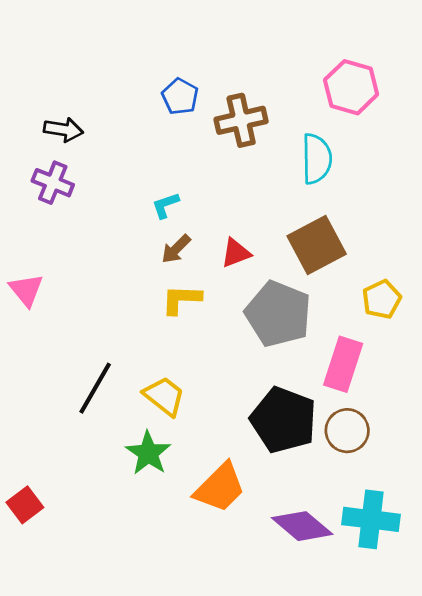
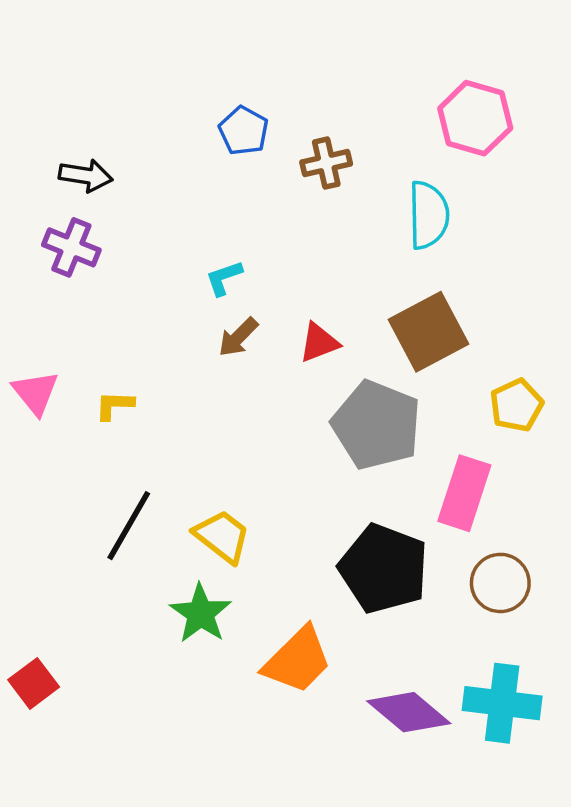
brown cross: (241, 120) -> (326, 163), size x0.7
yellow L-shape: (181, 299) -> (114, 405), moved, size x0.7
brown circle: (347, 431) -> (500, 583), moved

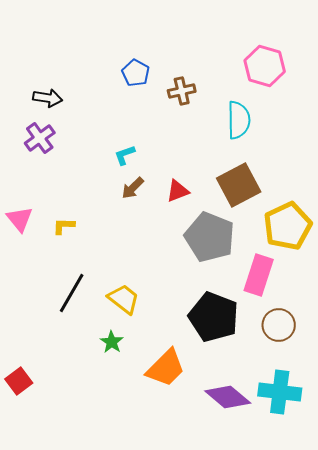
purple cross: (71, 247) -> (40, 138), turned 32
yellow pentagon: (516, 405) -> (288, 226), size x1.6
green star: (201, 613) -> (112, 342), size x0.7

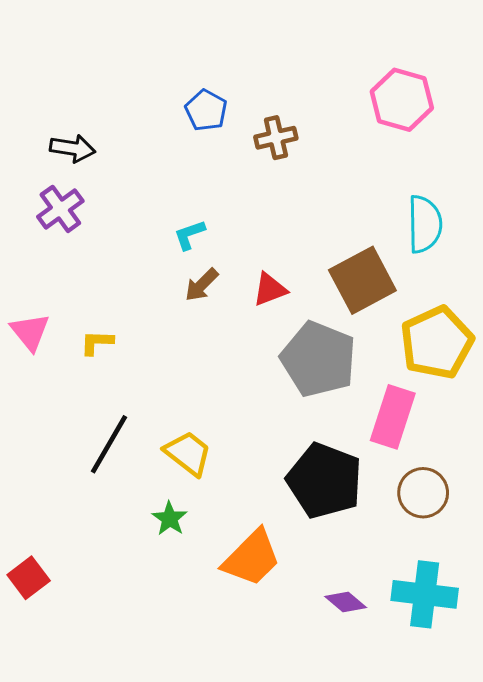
cyan semicircle: (239, 120) -> (425, 224), moved
purple diamond: (228, 397) -> (346, 602), size x0.6

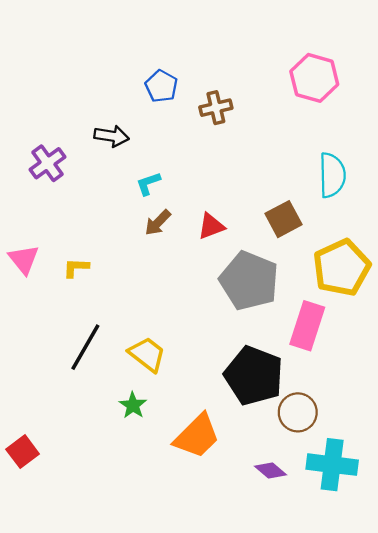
black arrow: (73, 148) -> (112, 136), moved
brown square: (362, 280) -> (284, 219), size x0.7
brown circle: (423, 493) -> (298, 412), moved

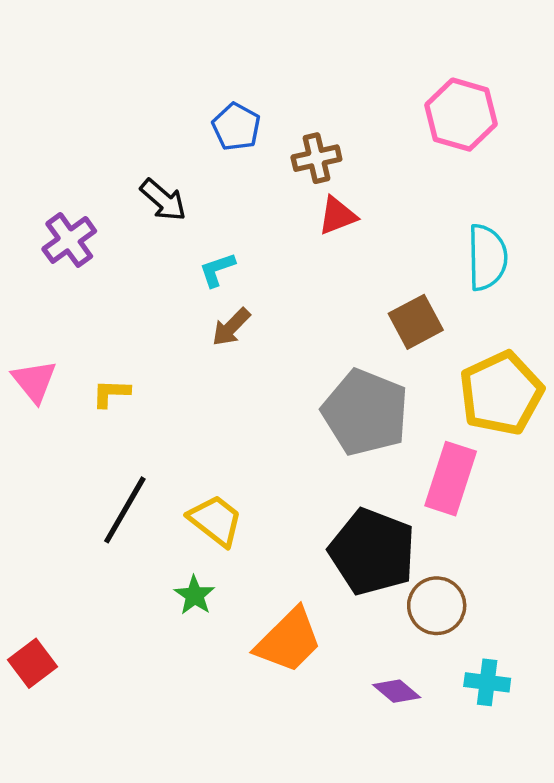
black arrow: (112, 136) -> (163, 200), turned 32
red triangle: (211, 226) -> (337, 216), moved
cyan cross: (332, 465) -> (487, 682), size x0.6

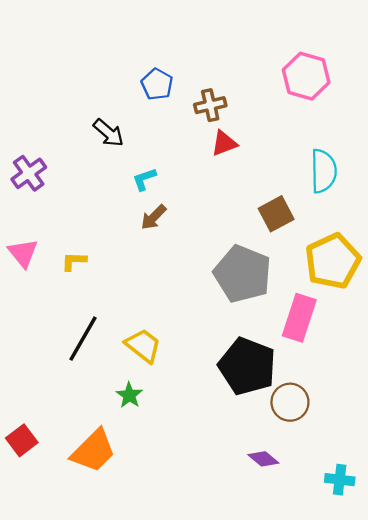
purple cross: (69, 240) -> (29, 173), moved
orange trapezoid: (289, 641) -> (93, 451), moved
cyan cross: (487, 682) -> (340, 480), moved

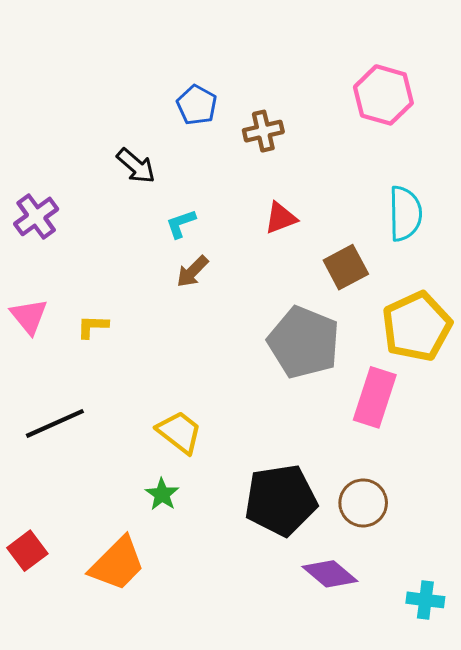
red triangle: (224, 143) -> (281, 218), moved
black line: (83, 339) -> (55, 423), moved, turned 36
black pentagon: (247, 366) -> (281, 500), moved, turned -30
purple diamond: (263, 459) -> (330, 574), size x1.4

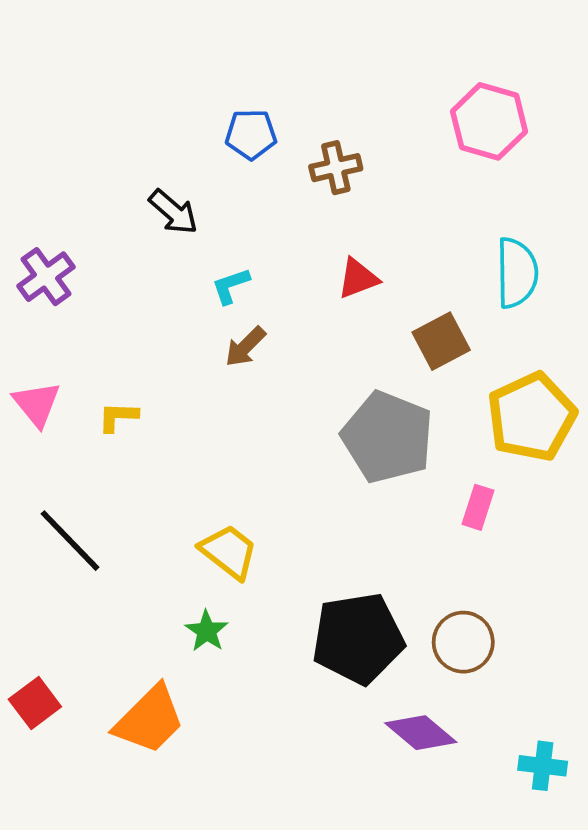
blue pentagon: (197, 105) -> (251, 134), turned -30
pink rectangle: (375, 397) -> (478, 507), size x0.6
black line: (55, 423) -> (70, 541), turned 70

